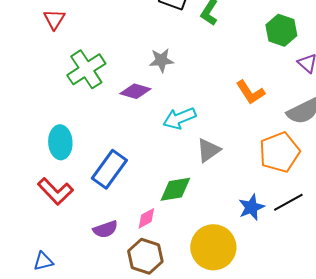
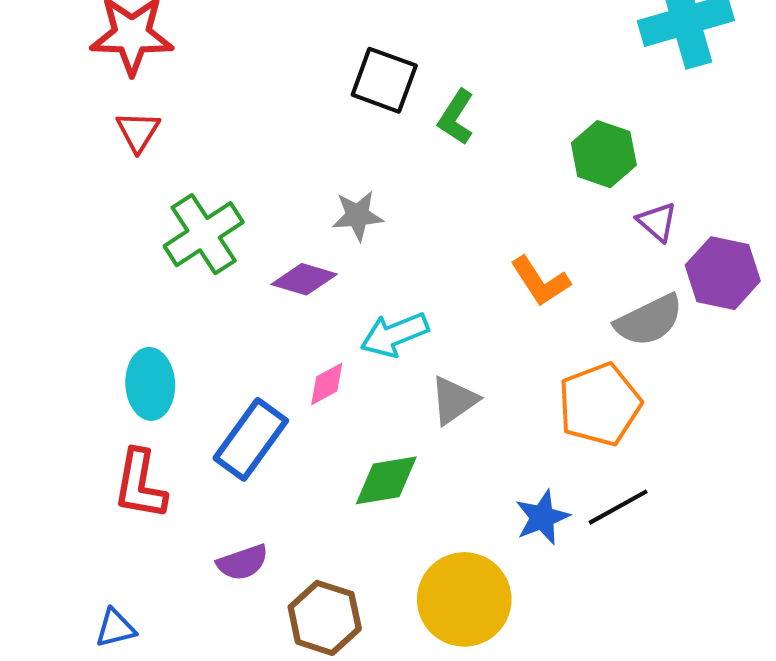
red L-shape: (55, 191) -> (140, 484), turned 54
pink diamond: (146, 218) -> (327, 384), moved

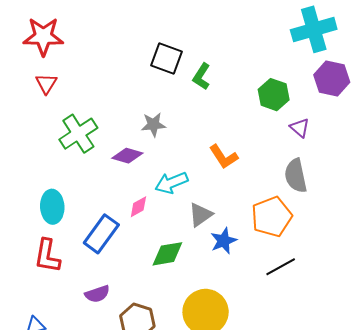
purple hexagon: (723, 273) -> (332, 79), moved
orange L-shape: (540, 281) -> (224, 157), moved
gray semicircle: (649, 320) -> (296, 176), turned 104
blue star: (542, 517) -> (224, 241), moved

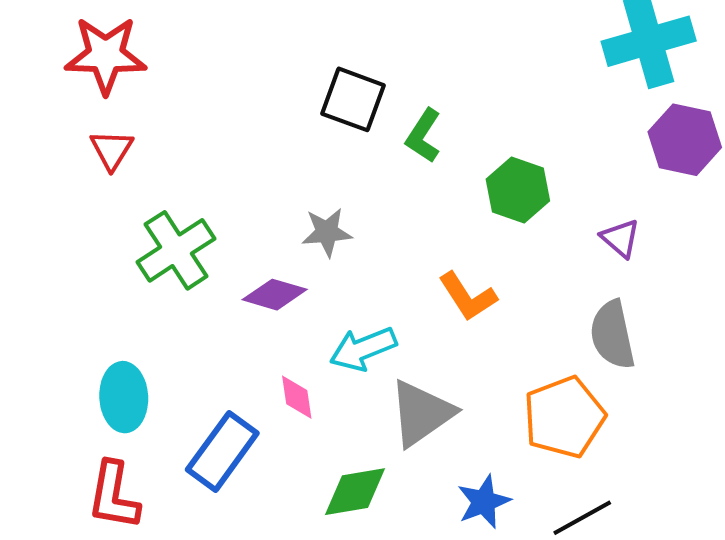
green hexagon: (274, 95) -> (518, 190), moved
pink diamond: (138, 207) -> (297, 397), turned -70
gray triangle: (201, 215) -> (421, 413), size x1.4
blue star: (224, 241) -> (484, 502), moved

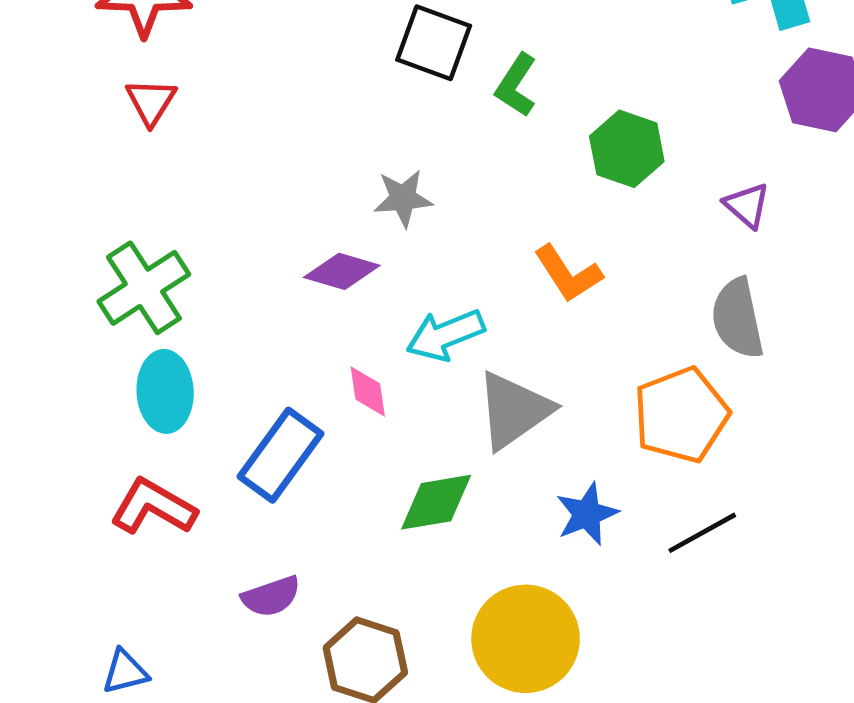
green cross: (176, 250) -> (144, 288), moved
red L-shape: (114, 496) -> (153, 507), turned 110

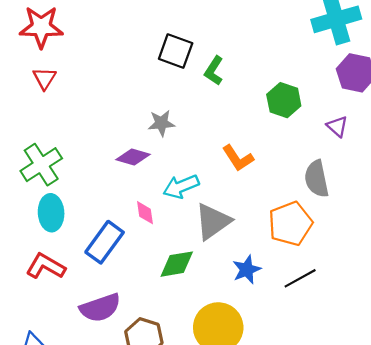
green hexagon: (627, 149) -> (284, 100), moved
purple triangle: (747, 205) -> (337, 126), moved
purple semicircle: (271, 596) -> (100, 308), size x1.5

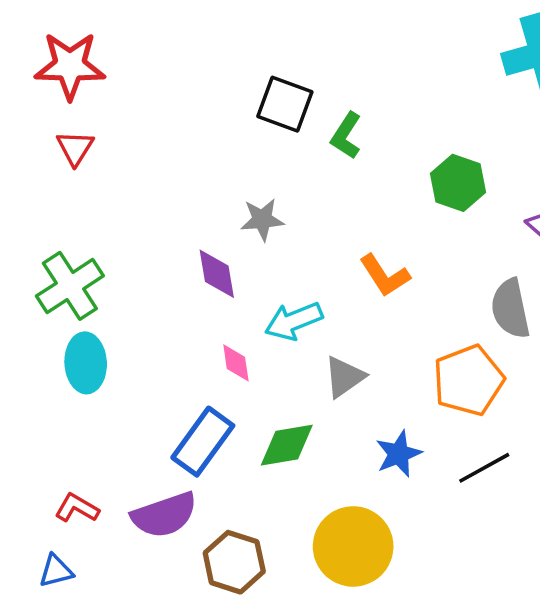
purple diamond: (133, 157) -> (217, 274), turned 64
gray triangle: (213, 221) -> (344, 377), size x0.7
blue rectangle: (105, 242) -> (203, 442), moved
red L-shape: (46, 266) -> (77, 508), moved, size x0.7

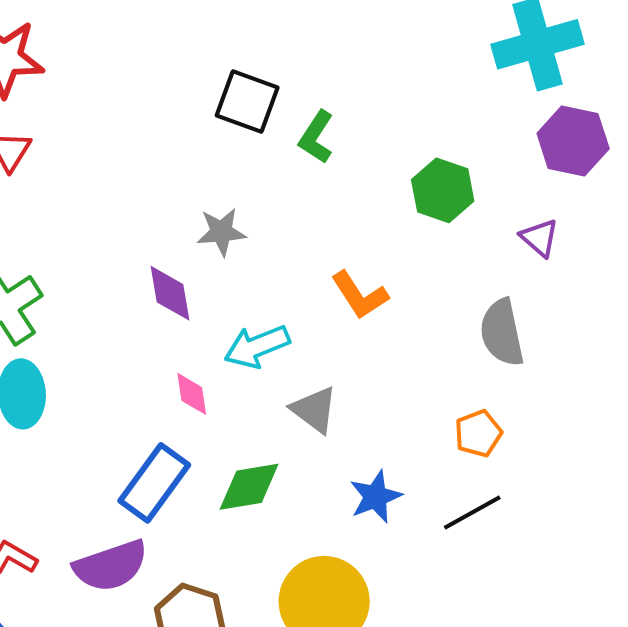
gray triangle: (344, 377) -> (314, 410), turned -48
orange pentagon: (468, 380) -> (478, 433), moved, size x0.6

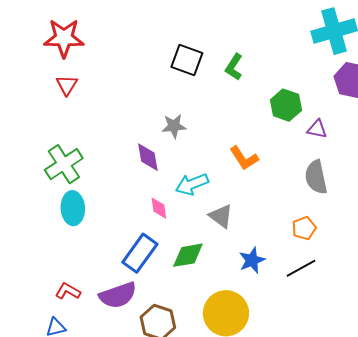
green L-shape: (316, 137) -> (234, 67), moved
purple triangle: (539, 238) -> (317, 129), moved, turned -30

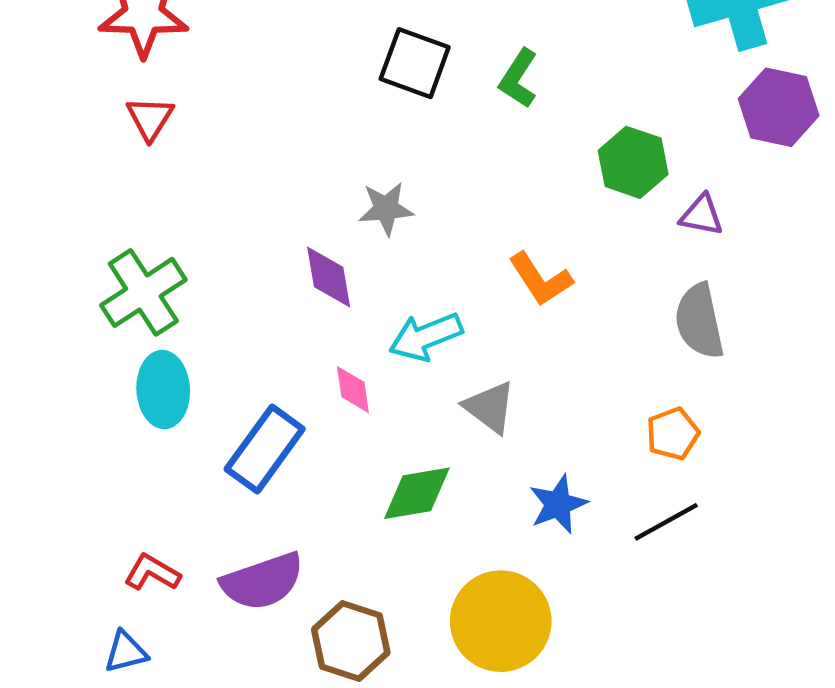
blue rectangle: (140, 253) -> (265, 449), moved

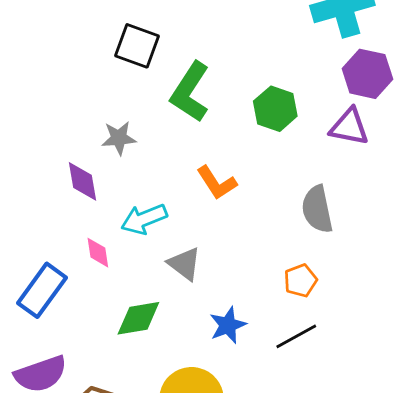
green L-shape: (518, 78) -> (190, 92), moved, size x1.6
purple triangle: (701, 215) -> (349, 127), moved, size x1.4

